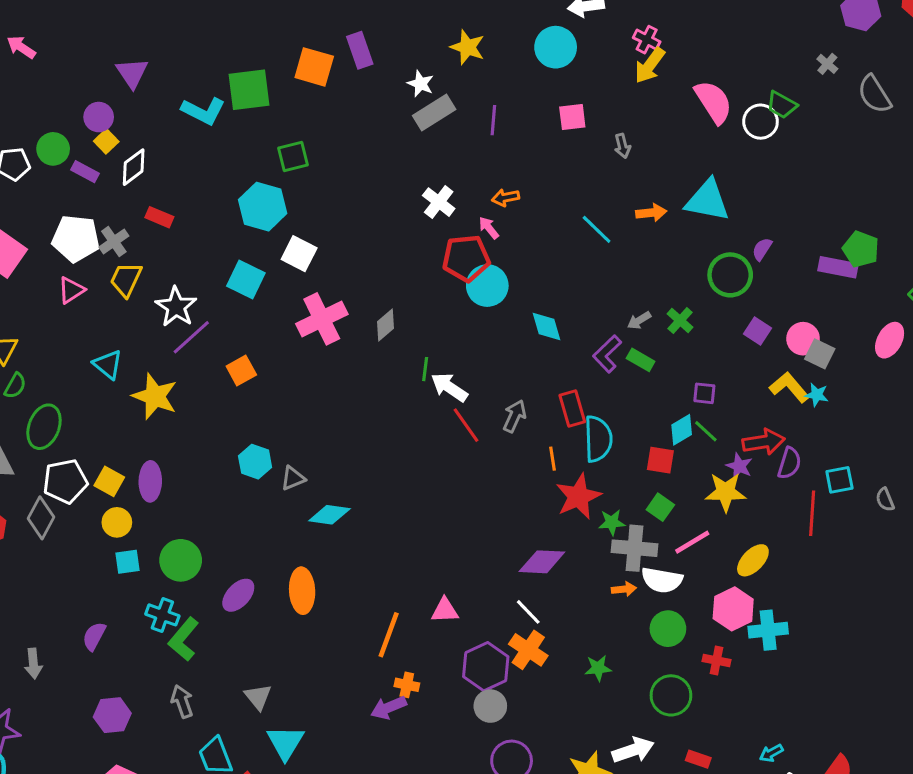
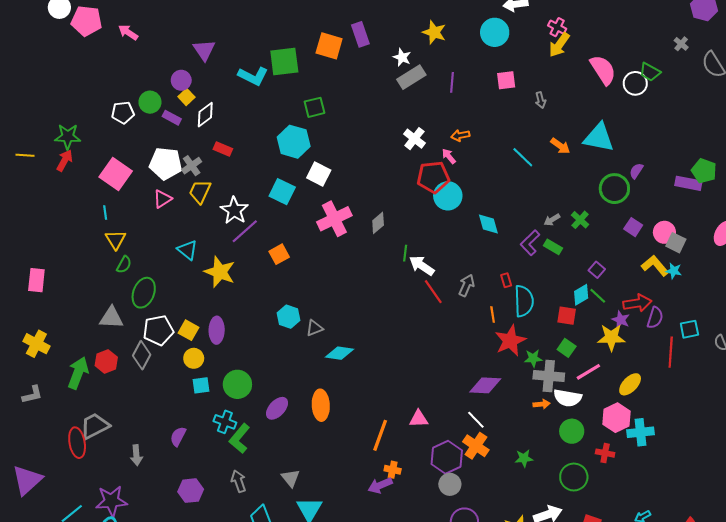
orange arrow: (651, 213) -> (560, 146), turned 42
purple square: (704, 393) -> (597, 270), turned 35
red rectangle: (572, 408) -> (506, 280), size x0.6

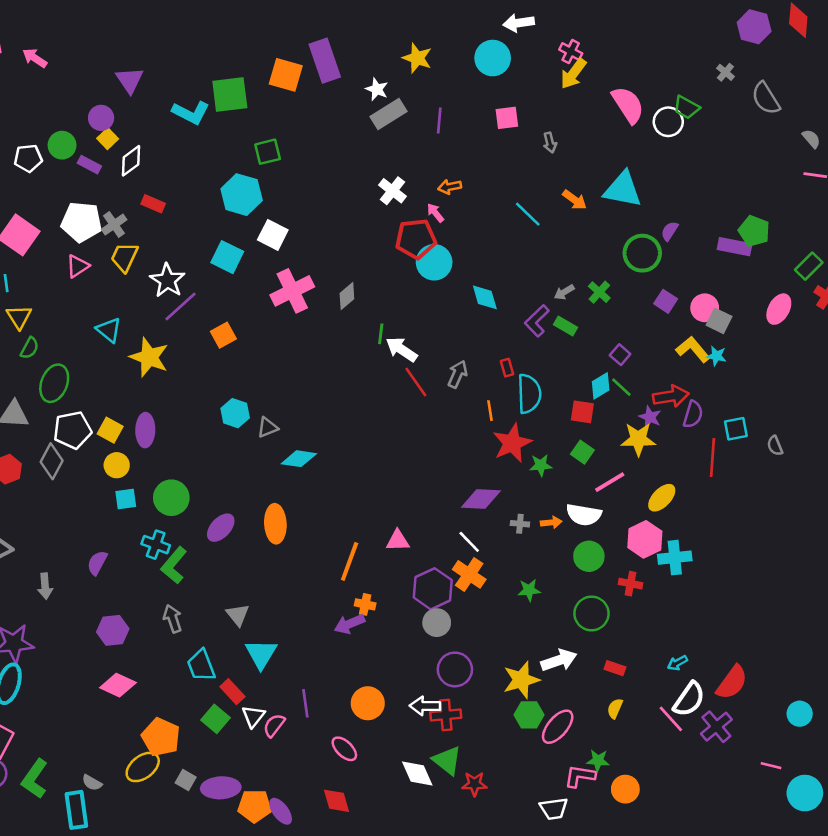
purple rectangle: (360, 34) -> (325, 61), size x1.4
gray cross: (549, 376) -> (520, 524), moved, size x0.5

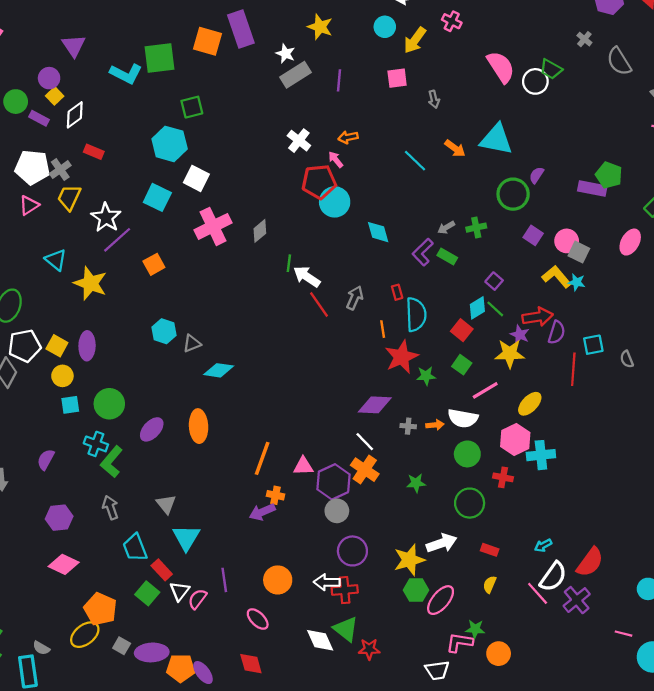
cyan circle: (493, 58) -> (385, 27), size x0.7
yellow arrow: (573, 74) -> (415, 40), moved
green cross: (599, 292) -> (476, 228), turned 36
red square: (582, 412) -> (462, 330), turned 30
pink triangle: (398, 541) -> (303, 466), moved

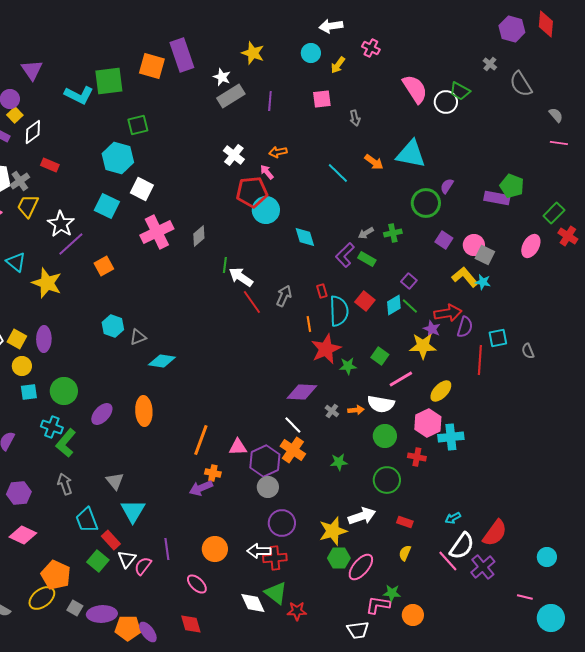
yellow arrow: (415, 40) -> (338, 65), size x0.7
red square: (462, 330) -> (365, 301), moved
gray cross: (408, 426) -> (332, 411), turned 32

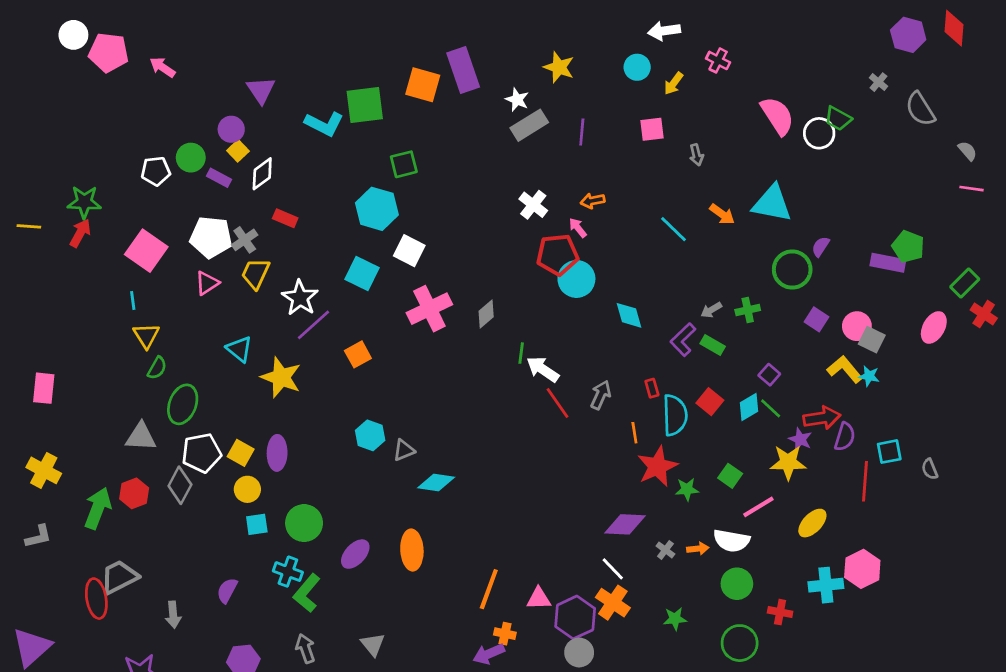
pink hexagon: (428, 423) -> (862, 569), moved

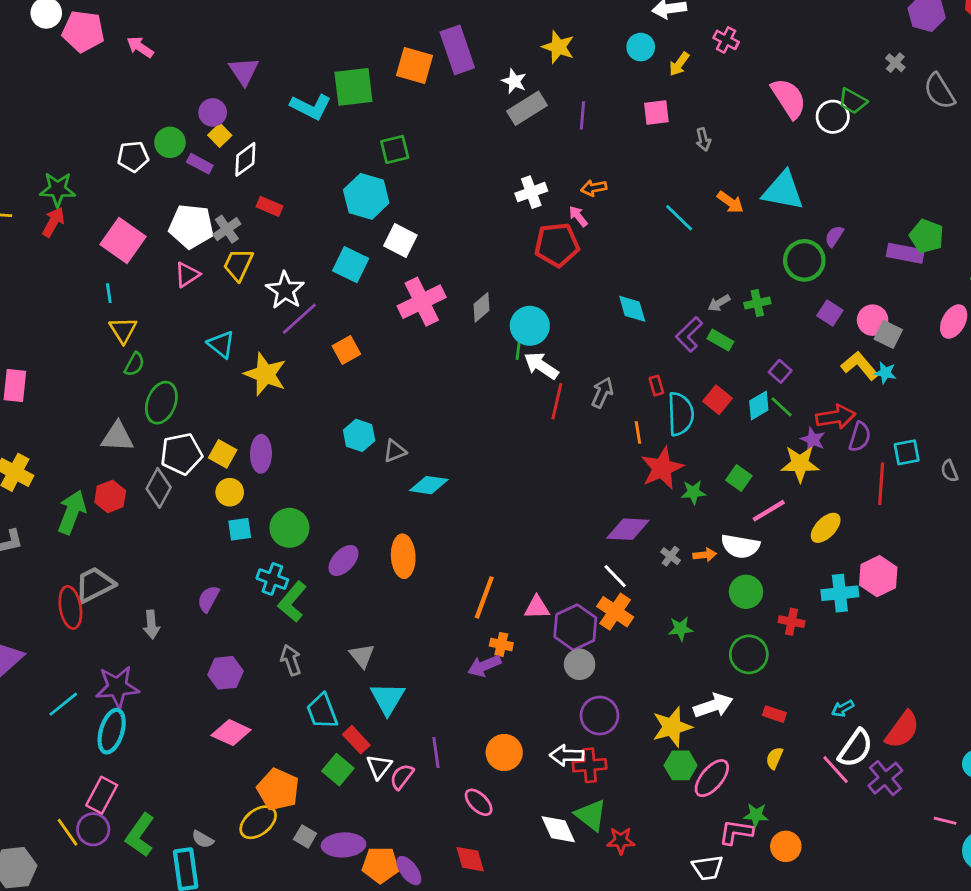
white cross: (533, 205) -> (531, 192), turned 32
cyan circle: (576, 279) -> (530, 326), moved
red line: (558, 403) -> (557, 401), turned 48

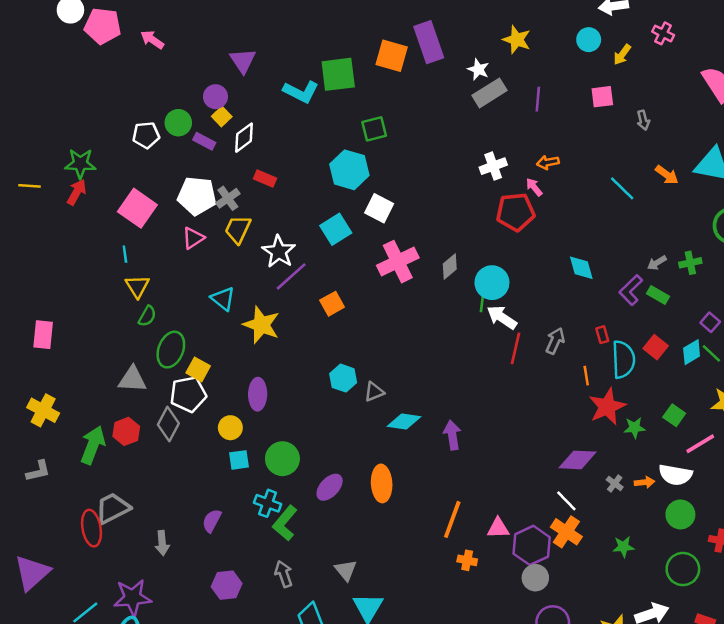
cyan square: (351, 265) -> (336, 229), turned 32
yellow square: (223, 454) -> (198, 369), moved
purple arrow: (484, 666) -> (452, 435), moved, turned 104

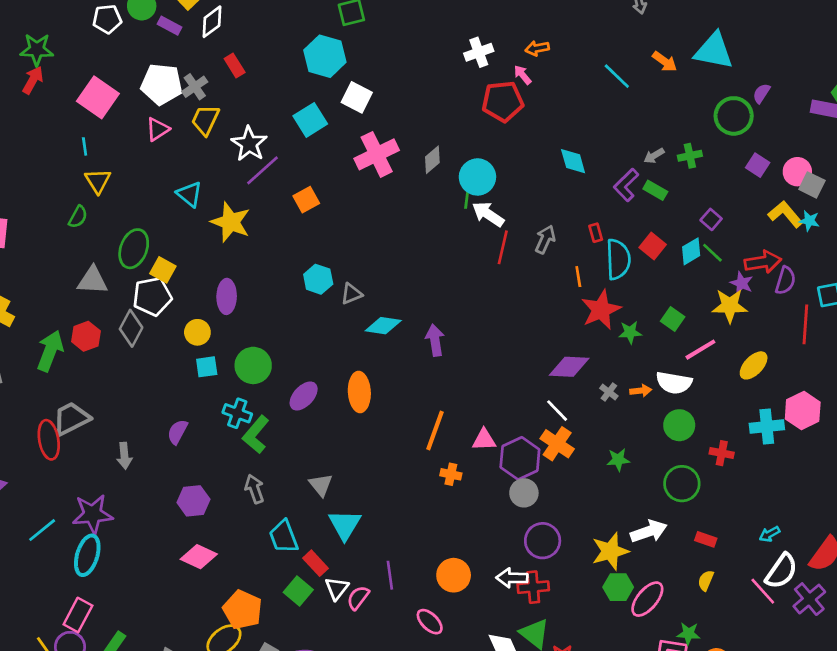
red rectangle: (265, 178) -> (235, 65), turned 35
green semicircle: (147, 316) -> (78, 217), moved

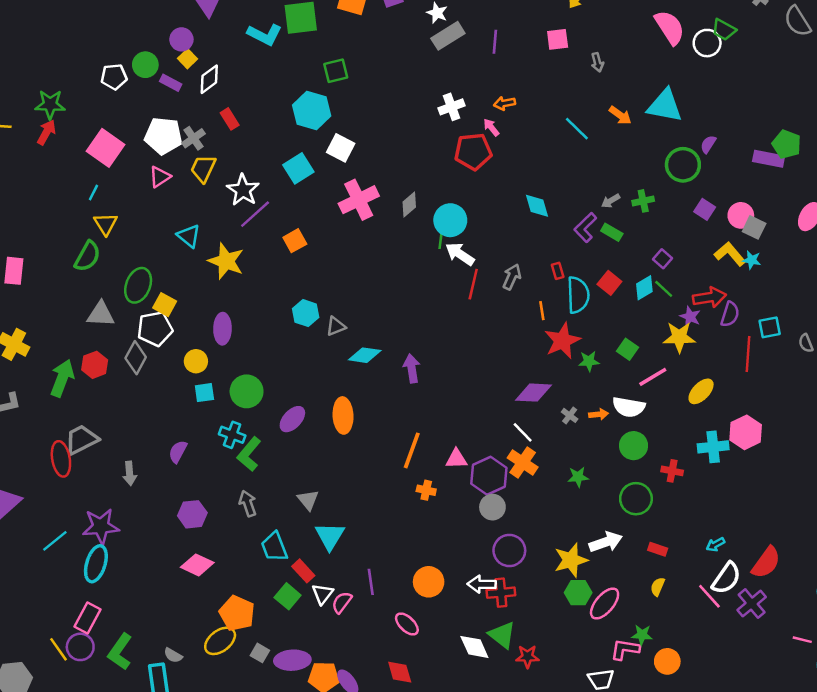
cyan line: (85, 146) -> (93, 192), turned 35
green semicircle: (78, 217) -> (87, 256), size x1.5

